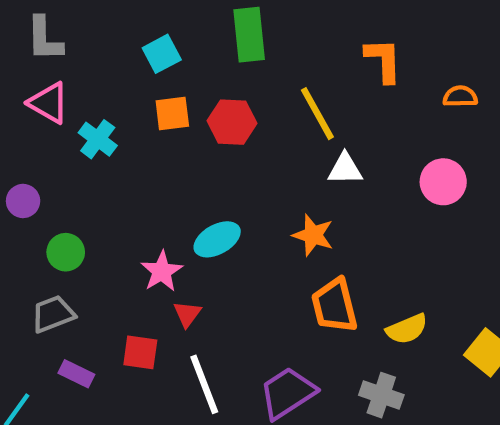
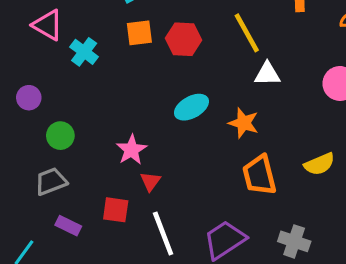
cyan ellipse: (217, 239) -> (191, 107), moved
yellow semicircle: (407, 329) -> (319, 164), moved

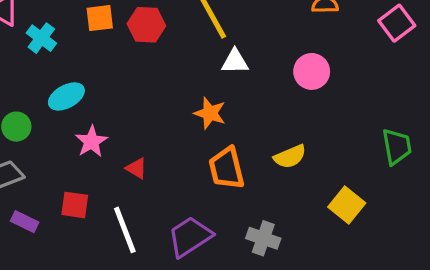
cyan ellipse: (191, 107) -> (66, 96), moved
red triangle: (150, 181) -> (136, 168), moved, turned -35

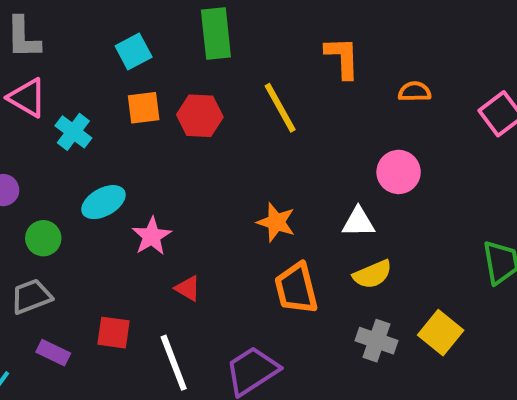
white triangle: (235, 61) -> (358, 222), moved
pink star: (91, 142) -> (152, 236), moved
gray cross: (263, 238) -> (376, 341), moved

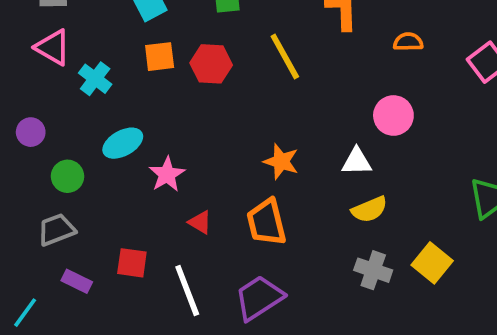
orange trapezoid: (296, 288) -> (266, 222), moved

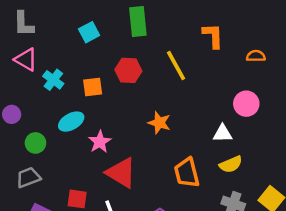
orange square: (160, 57) -> (93, 87), moved
orange star: (281, 162) -> (159, 123), moved
red triangle: (200, 222) -> (121, 173), size x2.0
orange trapezoid: (266, 222) -> (187, 173), moved

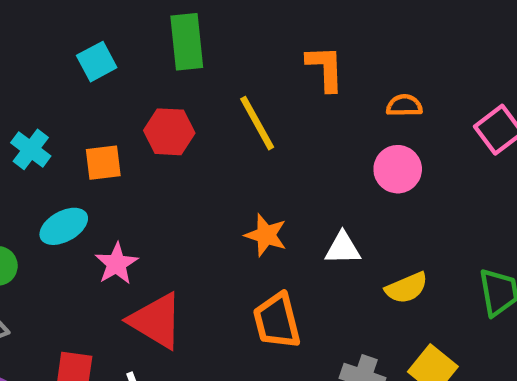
pink circle: (246, 104) -> (398, 169), moved
orange star: (159, 123) -> (266, 235), moved
yellow semicircle: (231, 164) -> (406, 288), moved

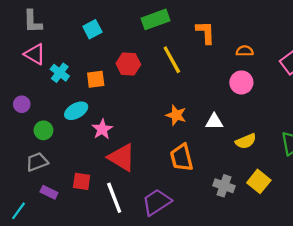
green rectangle: (187, 42) -> (155, 19), moved, turned 76

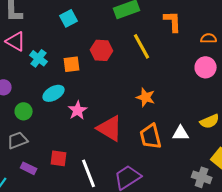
white triangle: (214, 122) -> (181, 133), moved
red triangle: (122, 158) -> (110, 128), moved
gray cross: (224, 186) -> (202, 177), moved

